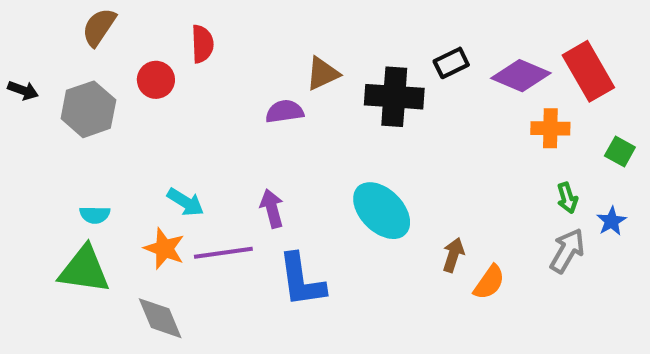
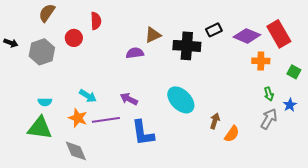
purple arrow: (272, 208) -> (129, 99), turned -48

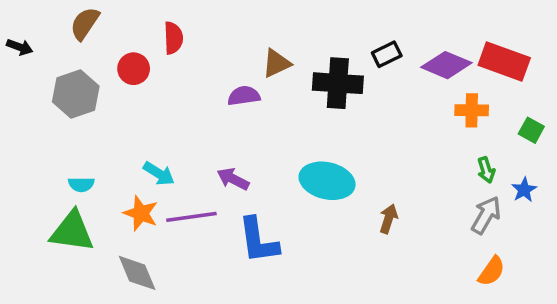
red rectangle: (279, 34) -> (504, 61), turned -40
black arrow: (11, 43) -> (20, 47), moved
cyan ellipse: (181, 100) -> (327, 181), turned -32
orange semicircle: (232, 134) -> (492, 271), moved

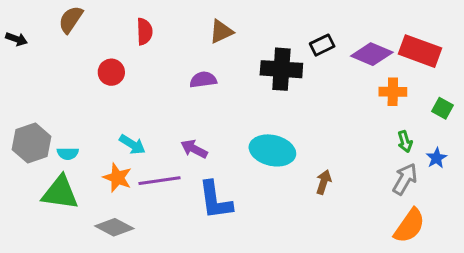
brown triangle: (276, 63) -> (221, 32), moved
red circle: (134, 69) -> (111, 72), moved
gray hexagon: (76, 94) -> (32, 143), moved
orange semicircle: (492, 271) -> (409, 226), size x1.4
gray diamond: (137, 273) -> (114, 227), turned -39

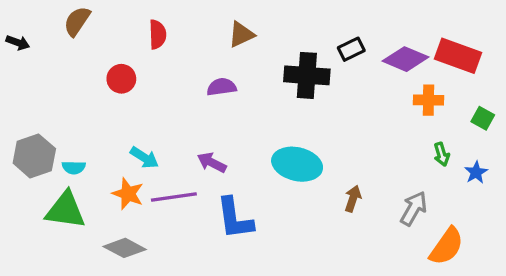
gray arrow: (405, 179) -> (414, 208), moved

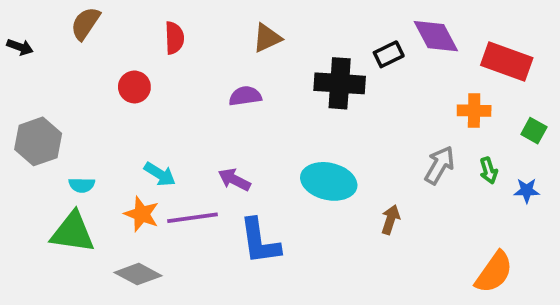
purple diamond: (405, 59) -> (436, 36), moved, turned 39
gray hexagon: (34, 156) -> (38, 141), moved
blue star: (476, 172) -> (527, 190), turned 30
gray arrow: (414, 208) -> (440, 165), moved

